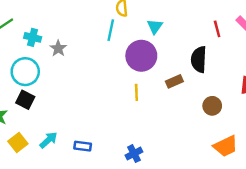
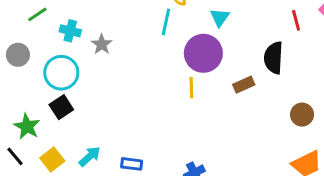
yellow line: (136, 92) -> (191, 88), moved
black square: (25, 100) -> (61, 107), turned 30
brown circle: (212, 106) -> (302, 115), moved

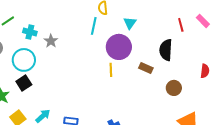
brown rectangle: (244, 85) -> (146, 68), turned 48
brown circle: (302, 115) -> (174, 88), moved

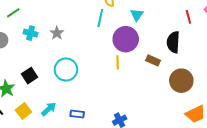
cyan cross: (30, 32) -> (31, 33), moved
cyan circle: (24, 60) -> (66, 70), moved
brown circle: (174, 88) -> (181, 81), size x1.5

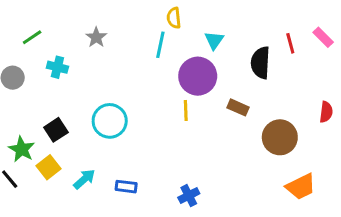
gray star: (57, 33) -> (96, 37), moved
black semicircle: (173, 42) -> (260, 63), moved
yellow square: (23, 111) -> (48, 167), moved

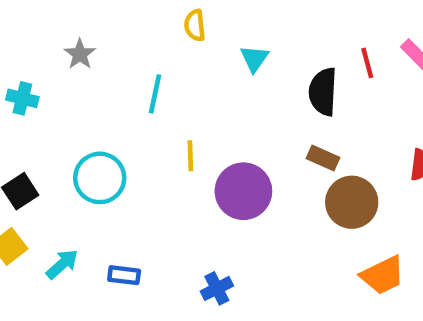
cyan line: (160, 45) -> (155, 94), moved
purple circle: (198, 76) -> (243, 191), moved
brown rectangle: (238, 107) -> (323, 158), moved
yellow line: (186, 110) -> (190, 156), moved

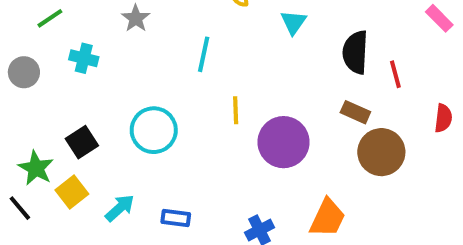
red line: (367, 63) -> (395, 74), moved
orange trapezoid: (383, 275) -> (327, 218), moved, turned -39

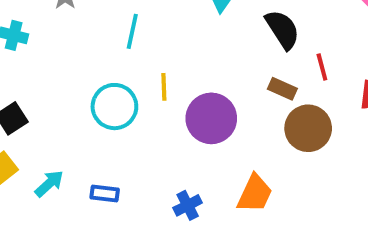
black semicircle: (355, 52) -> (282, 29), turned 144
red line: (395, 74) -> (322, 67), moved
cyan circle: (154, 130) -> (114, 107), moved

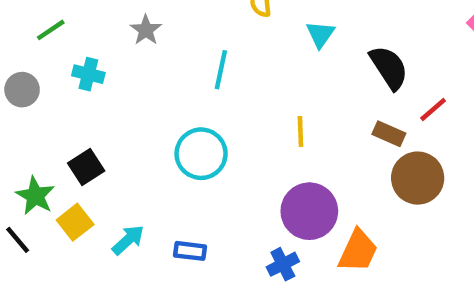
red line: (322, 67) -> (433, 110), turned 64
yellow line: (164, 87) -> (300, 132), moved
purple circle: (211, 118) -> (309, 211), moved

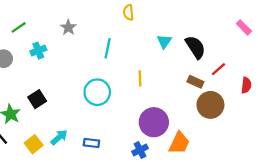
cyan triangle: (320, 34) -> (164, 41), moved
cyan cross: (88, 74) -> (38, 51), turned -35
yellow line: (300, 132) -> (140, 78), moved
yellow square: (75, 222) -> (34, 144), moved

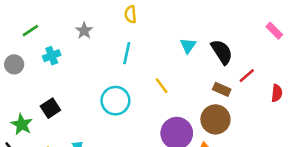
yellow semicircle: (128, 12) -> (130, 14), moved
yellow line: (140, 78) -> (162, 86), turned -35
brown circle: (210, 105) -> (215, 119), moved

